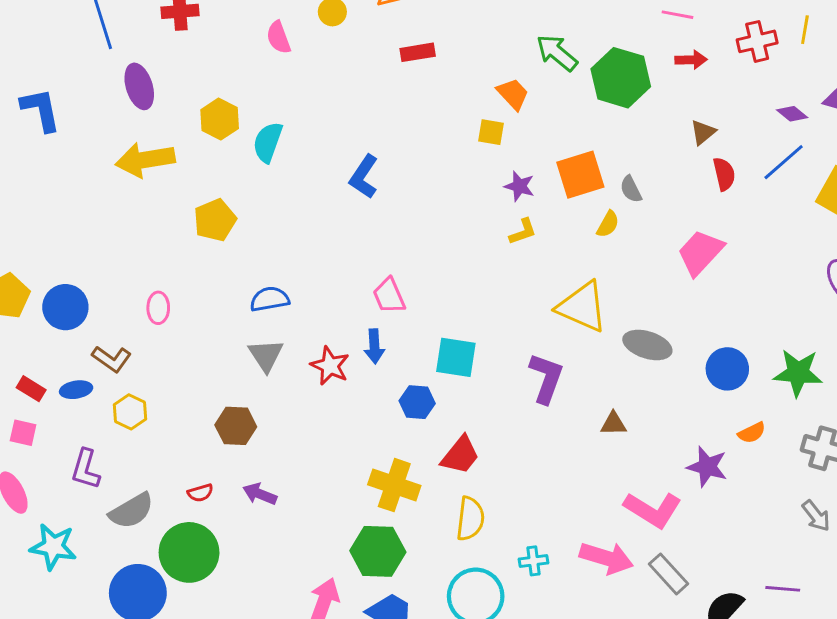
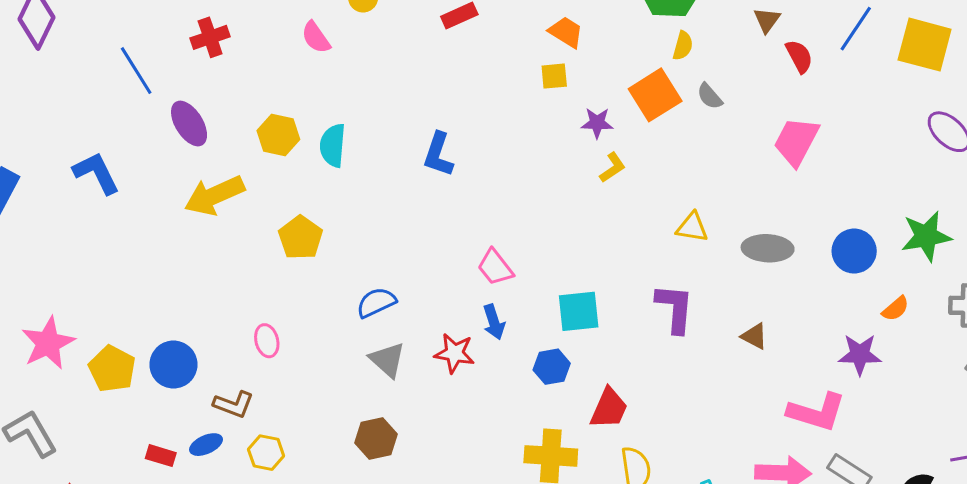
yellow semicircle: (608, 224) -> (683, 46), moved
yellow triangle: (582, 307) -> (692, 227), size x0.6
brown triangle: (613, 424) -> (754, 336), turned 44

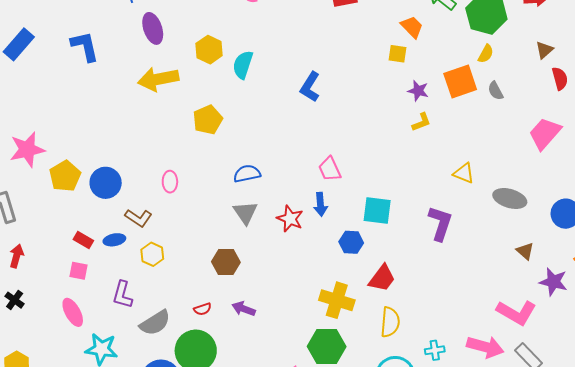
brown triangle: (754, 336) -> (525, 251), moved

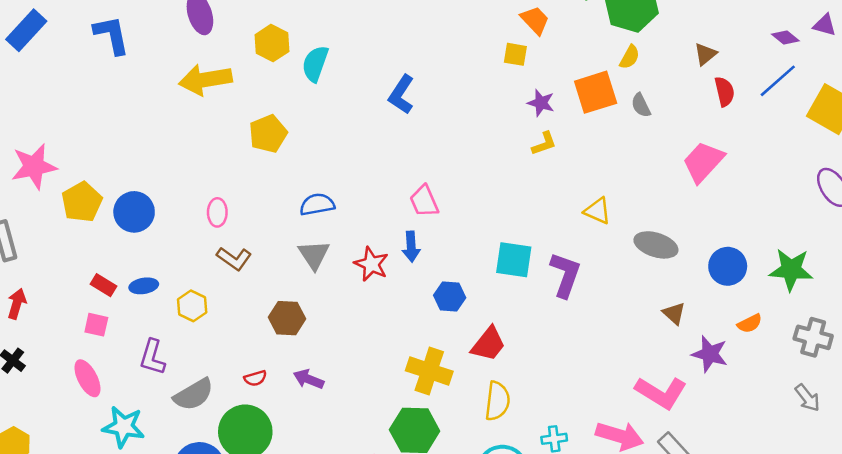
cyan square: (377, 211) -> (514, 260), moved
brown L-shape: (138, 218) -> (234, 259), moved

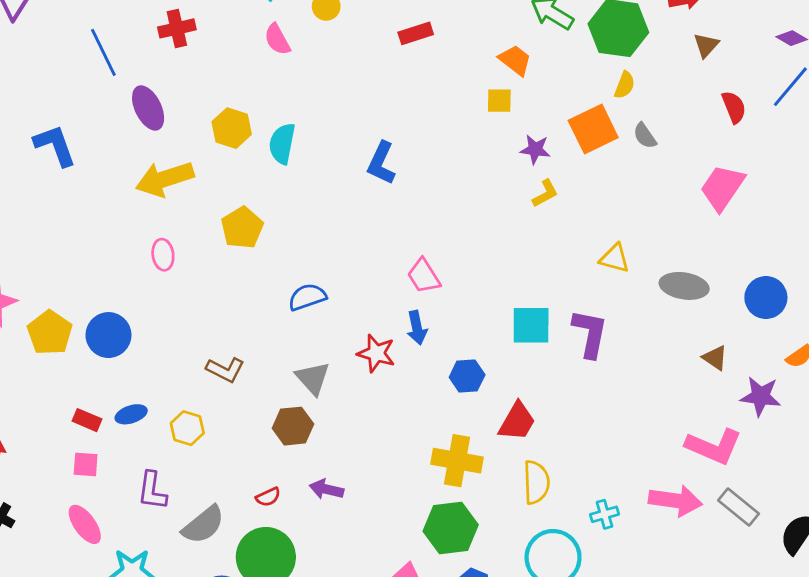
brown triangle: (705, 54) -> (706, 45), moved
pink ellipse: (217, 212) -> (163, 255), moved
gray triangle: (314, 255) -> (313, 378), moved

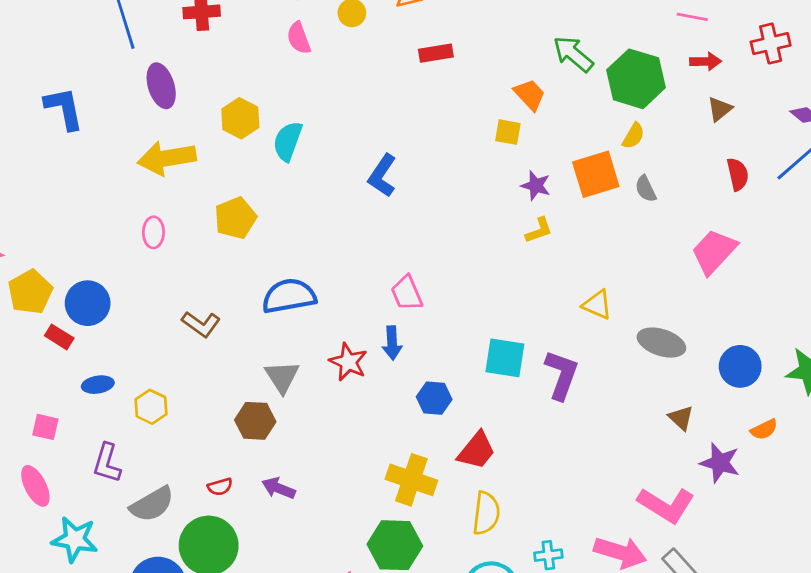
blue semicircle: (307, 297) -> (289, 296), size x1.4
brown L-shape: (225, 370) -> (201, 324), moved
red rectangle: (87, 420) -> (59, 337), moved

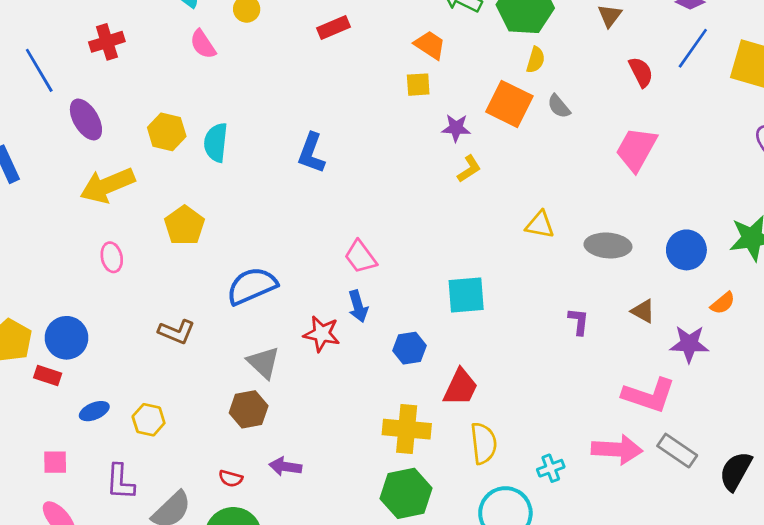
orange square: (596, 174) -> (509, 104), turned -33
purple L-shape: (562, 375) -> (579, 321), moved, size x0.6
red semicircle: (220, 487) -> (231, 478), turned 45

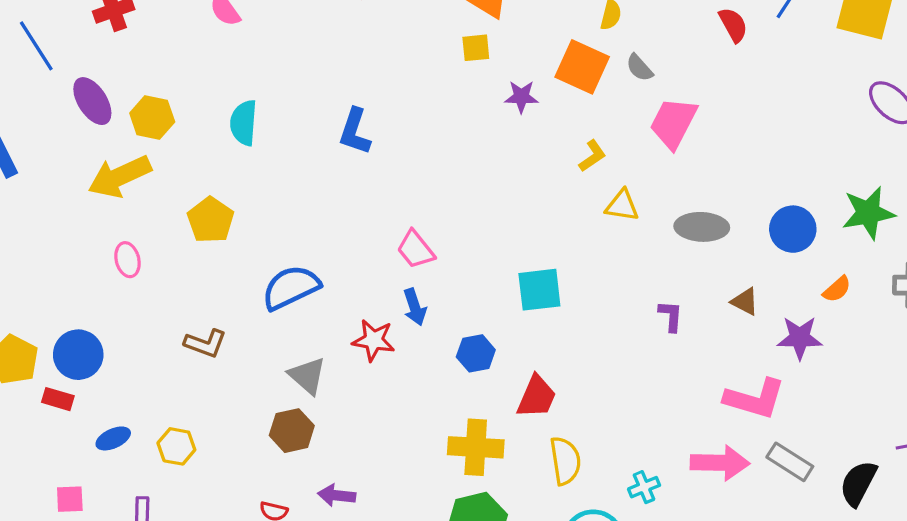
yellow hexagon: (167, 132) -> (152, 117), moved
pink trapezoid: (636, 149) -> (673, 123), moved
yellow L-shape: (469, 169) -> (592, 156), moved

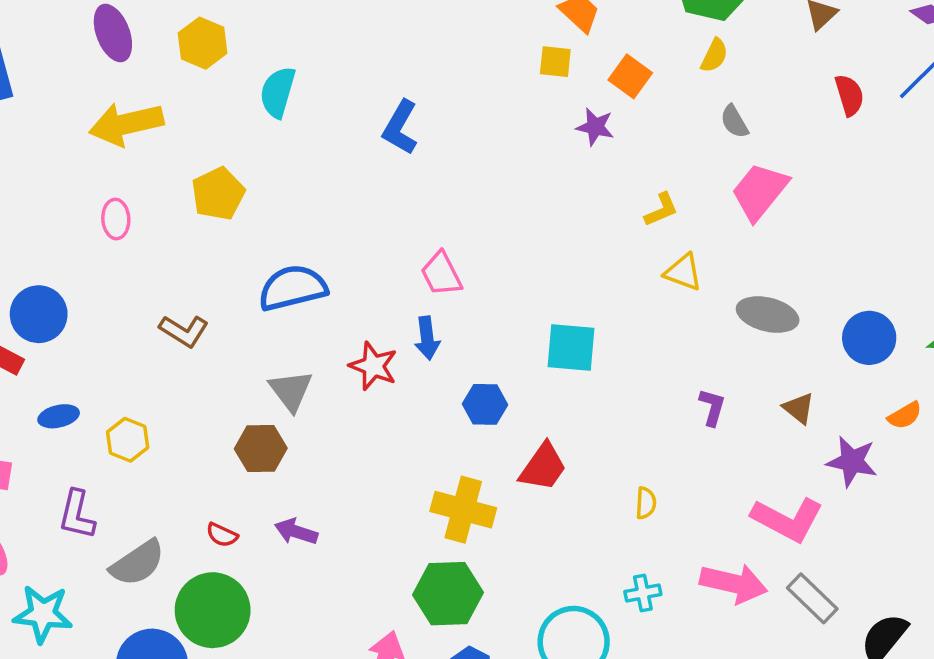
orange square: (582, 67) -> (630, 76), moved, size x0.7
yellow hexagon: (152, 117) -> (203, 43), moved
yellow semicircle: (565, 461) -> (646, 503), moved, size x0.6

